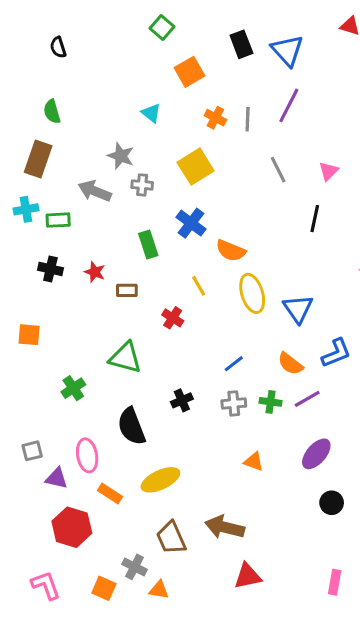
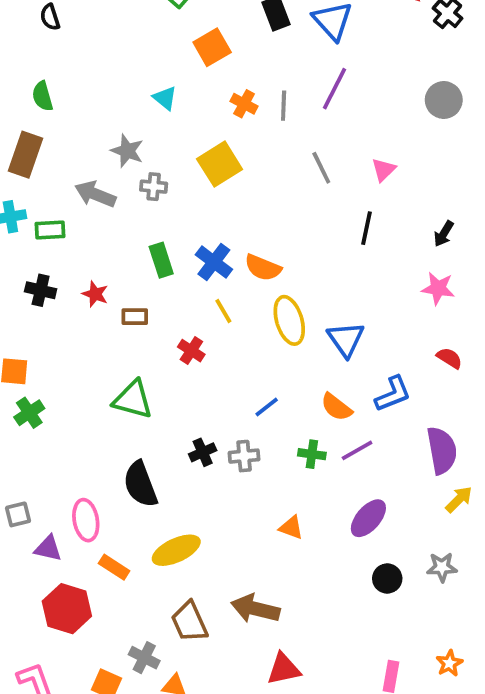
blue cross: (191, 223) -> (214, 262), moved
green cross: (73, 388) -> (29, 413), moved
gray cross: (234, 403) -> (244, 456), moved

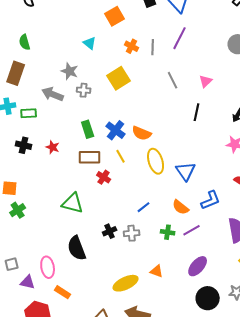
brown rectangle: (135, 317) -> (90, 157), moved, size x1.5
yellow ellipse: (176, 550) -> (126, 283), moved
black circle: (387, 578) -> (208, 298), size x1.5

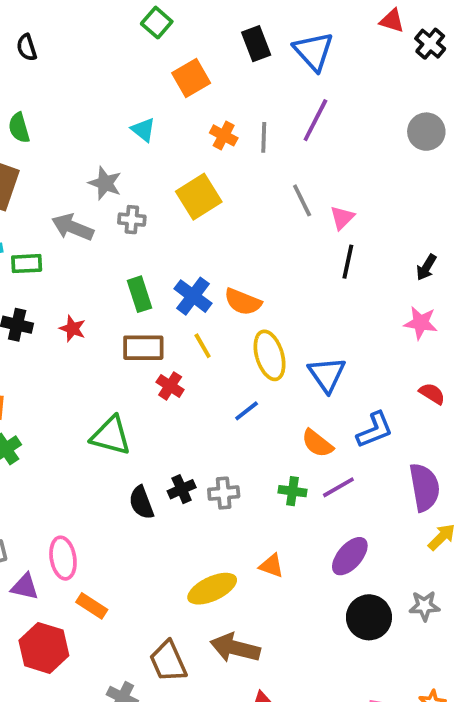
pink triangle: (206, 81) -> (342, 218), moved
blue line: (144, 207) -> (247, 411), moved
black semicircle: (77, 248) -> (141, 503), moved, size x0.7

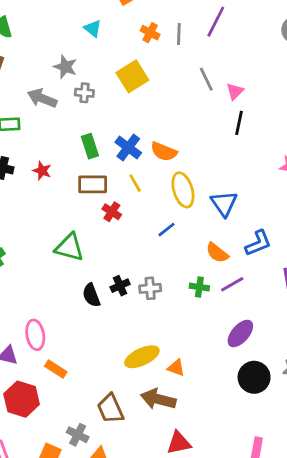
orange triangle: (271, 566) -> (176, 368), moved

